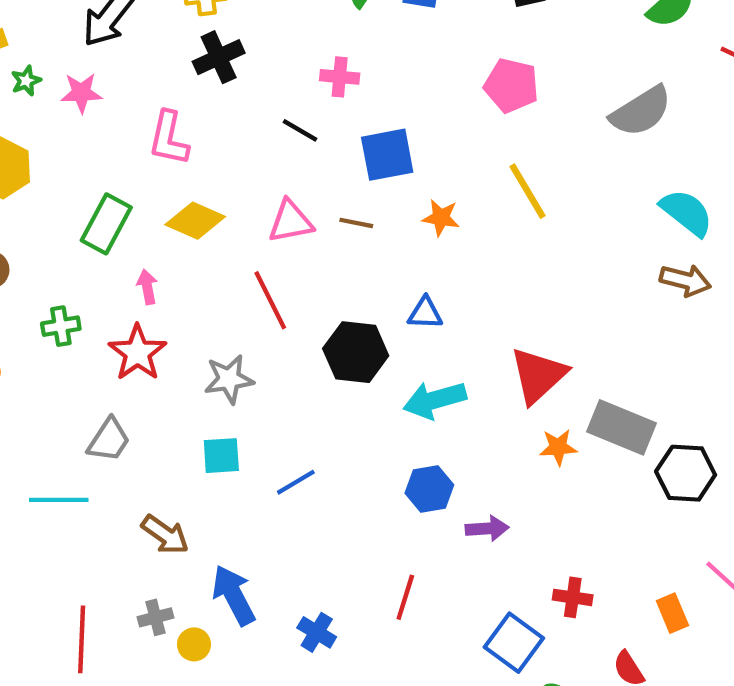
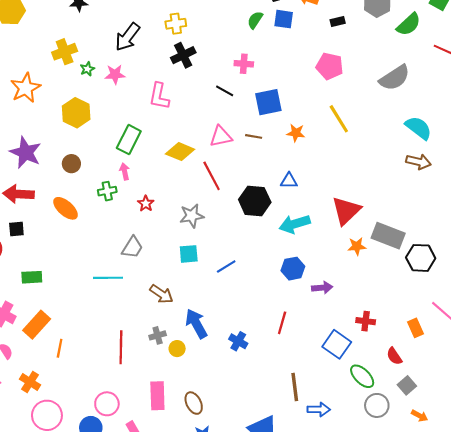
yellow diamond: (195, 221) -> (180, 152), moved
pink arrow: (147, 287) -> (125, 171), moved
red star: (137, 353) -> (146, 204), size x0.6

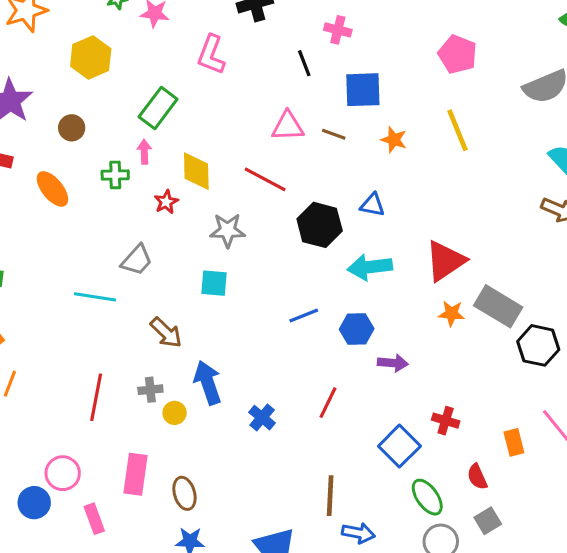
black line: (225, 91) -> (304, 63), turned 30
yellow diamond: (180, 152) -> (196, 171), moved, turned 56
red line: (212, 176) -> (265, 179), turned -44
blue line: (226, 266) -> (304, 316), moved

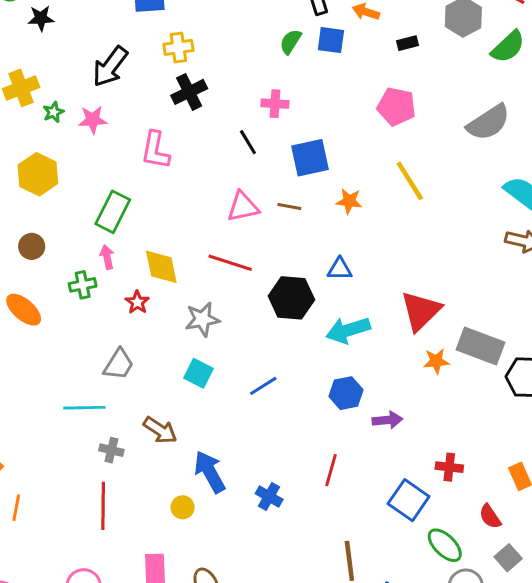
cyan square: (214, 283) -> (198, 373), turned 32
blue line: (304, 316) -> (263, 386), moved
gray cross: (150, 390) -> (111, 450), moved, turned 30

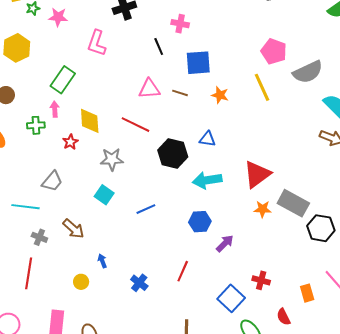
pink pentagon: (396, 106) -> (274, 51), moved
gray semicircle: (488, 122) -> (308, 72), moved
purple arrow: (388, 420) -> (225, 243), turned -48
blue arrow: (210, 472) -> (102, 261), size x0.5

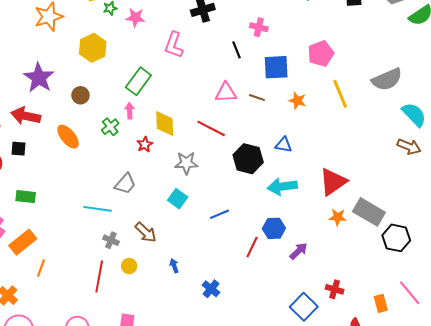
pink pentagon: (274, 51) -> (321, 54), moved, turned 30
green cross: (36, 125) -> (110, 127), turned -36
red line: (183, 271) -> (252, 247), moved
yellow circle: (81, 282) -> (129, 266), moved

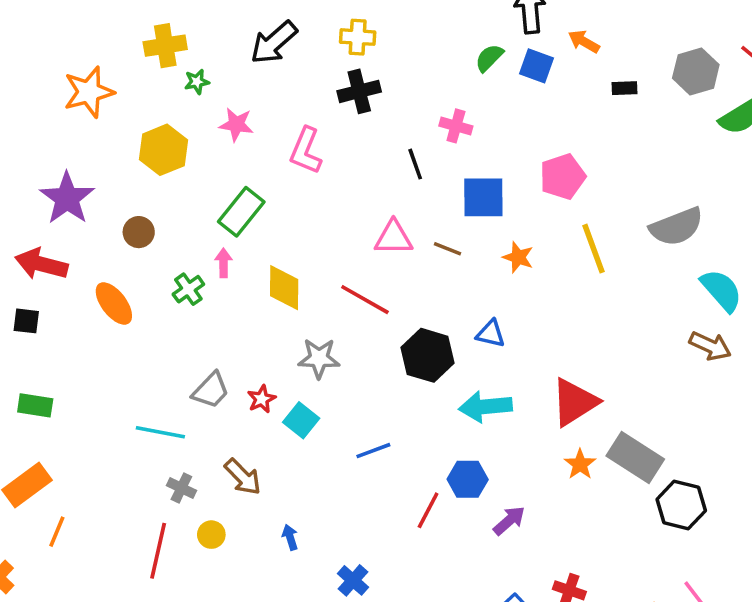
pink star: (135, 18) -> (236, 124), moved
red star: (145, 144) -> (262, 399), moved
orange star: (338, 217) -> (580, 464), turned 30

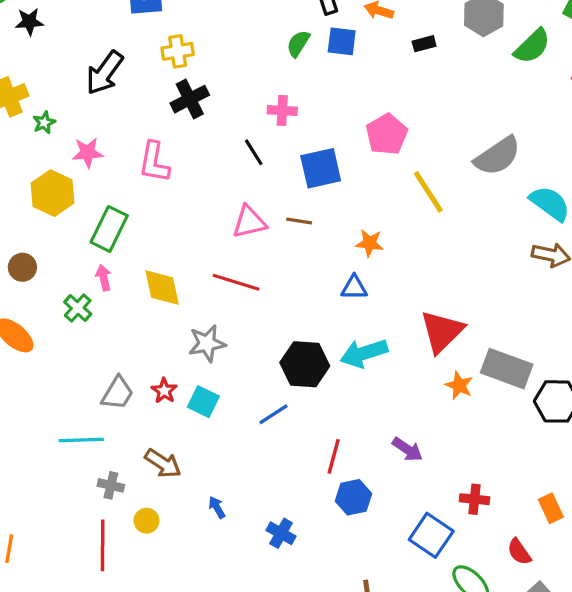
yellow hexagon: (164, 150) -> (53, 193), moved
orange star: (518, 257) -> (370, 243), moved
black hexagon: (428, 355) -> (305, 364), moved
blue hexagon: (468, 479) -> (353, 497), moved
purple arrow: (509, 521) -> (407, 449), turned 88

